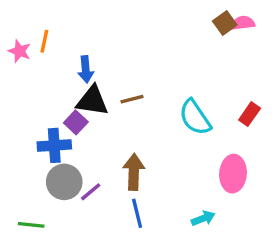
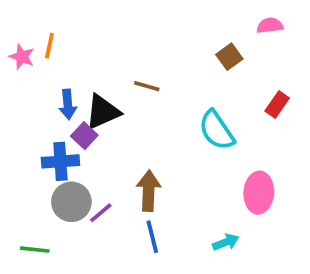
brown square: (225, 23) -> (229, 57), moved
blue arrow: (86, 69) -> (68, 104), moved
brown line: (132, 99) -> (147, 86), moved, turned 30
black triangle: (92, 101) -> (103, 112), turned -32
red rectangle: (250, 114) -> (277, 104), moved

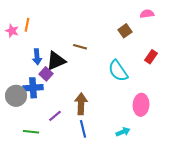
gray circle: (71, 202) -> (16, 96), moved
green line: (35, 250) -> (31, 132), moved

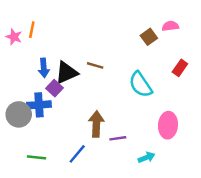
pink semicircle: (147, 14) -> (170, 26), moved
brown line: (80, 47) -> (95, 65), moved
purple line: (55, 116) -> (118, 138), moved, turned 32
blue line: (83, 129) -> (77, 154), moved, turned 54

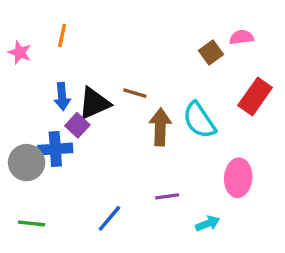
orange line: (32, 30) -> (62, 36), moved
red rectangle: (180, 68) -> (255, 96), size x1.5
brown arrow: (96, 124) -> (160, 127), moved
green line: (37, 157) -> (32, 223), moved

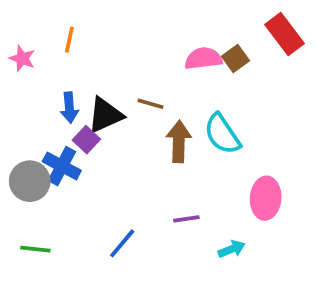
pink semicircle: (242, 37) -> (203, 59), moved, size x1.4
red rectangle: (255, 96) -> (284, 34), moved, turned -72
blue cross: (55, 149) -> (62, 166), turned 32

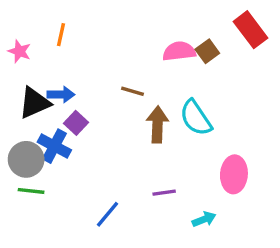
blue arrow: (69, 108) -> (61, 95), turned -85
black triangle: (105, 115) -> (34, 103), moved
green line: (35, 249) -> (31, 191), moved

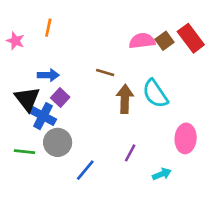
red rectangle: (251, 30) -> (191, 38), moved
black triangle: (34, 103) -> (27, 99), moved, turned -44
gray circle: (26, 159) -> (58, 142), moved
purple line: (164, 193) -> (130, 153), turned -54

